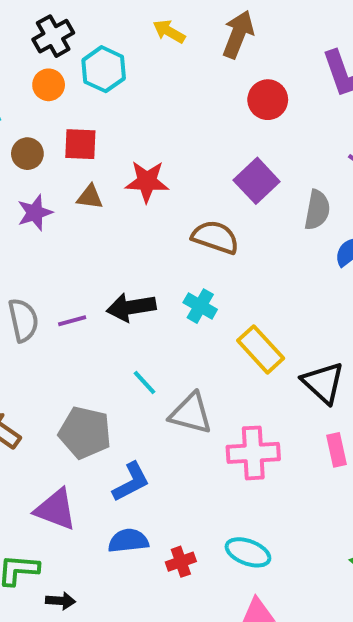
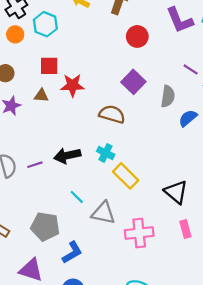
red square: (80, 144) -> (49, 66), moved
yellow rectangle: (261, 349) -> (126, 176), moved

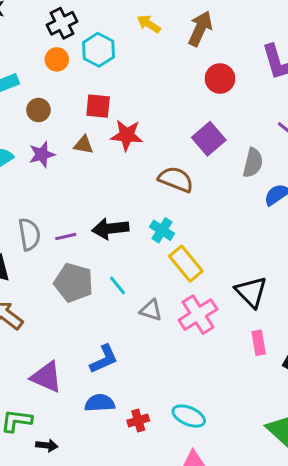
gray triangle: (103, 213) -> (151, 310), size x0.7
gray pentagon: (45, 226) -> (74, 283), moved
pink cross: (139, 233) -> (198, 315), moved, turned -32

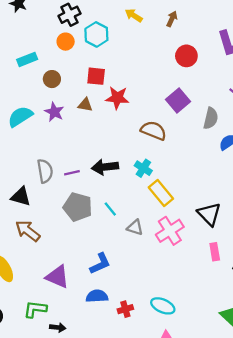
brown arrow: (200, 29) -> (172, 19), size x0.6
purple star: (42, 154) -> (54, 112), turned -30

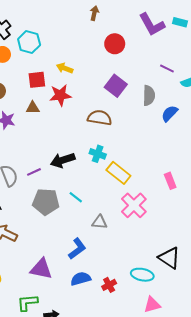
yellow arrow: (134, 15) -> (65, 68), moved
black triangle: (209, 214) -> (169, 258), moved
gray triangle: (135, 227) -> (100, 222), moved
pink rectangle: (215, 252) -> (170, 181), moved

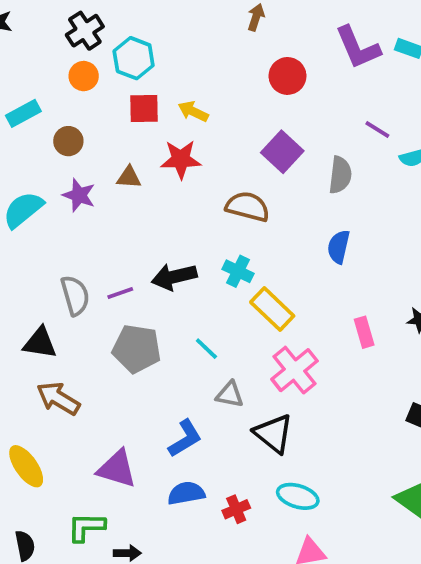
red square: (37, 80) -> (144, 109), moved
blue semicircle: (170, 113) -> (339, 247), moved, turned -36
cyan line: (76, 197) -> (206, 349), moved
black triangle: (169, 258) -> (274, 434), moved

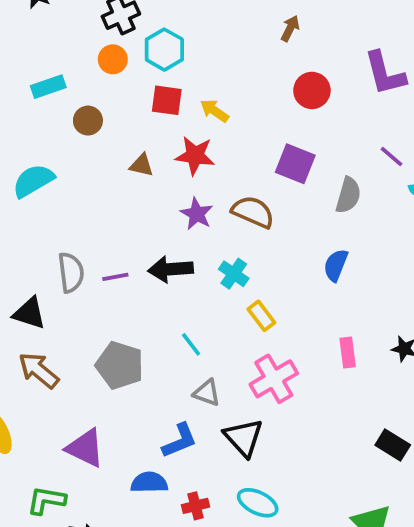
purple square: (282, 152) -> (295, 164), turned -30
purple star: (79, 195) -> (197, 214), moved
yellow rectangle: (272, 309) -> (261, 316), size x0.7
gray pentagon: (137, 349) -> (120, 365), moved
blue L-shape: (185, 438) -> (180, 441), moved

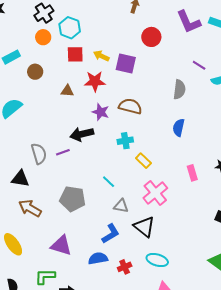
purple square: (295, 164) -> (126, 63), moved
black arrow: (170, 269) -> (82, 134), moved
cyan cross: (234, 274) -> (125, 141), turned -35

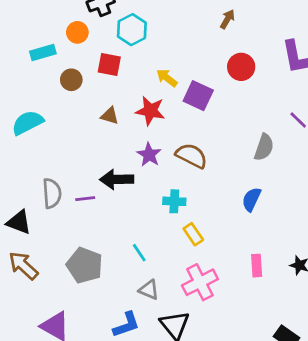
orange circle: (43, 37) -> (77, 32), moved
red square: (75, 54) -> (109, 64), moved

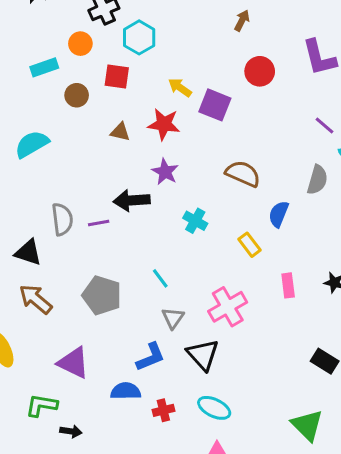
gray semicircle: (264, 147) -> (317, 180), moved
brown semicircle: (192, 156) -> (243, 174), moved
cyan cross: (174, 201) -> (195, 221), turned 30
yellow rectangle: (193, 234) -> (249, 245), moved
gray triangle: (149, 290) -> (173, 318), turned 45

